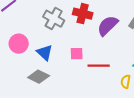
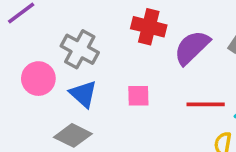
gray cross: (54, 19) -> (80, 49), moved
red line: (99, 66) -> (206, 104), moved

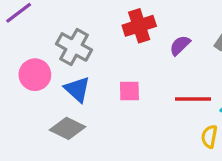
red cross: (149, 27) -> (139, 26), turned -32
purple semicircle: (192, 47) -> (180, 45), size x0.6

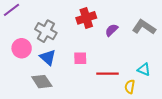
red line: (193, 99) -> (108, 74), moved
gray diamond: (68, 128) -> (42, 82), turned 30

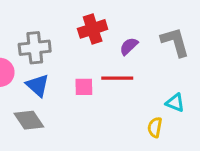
gray L-shape: (144, 27) -> (175, 42), turned 40
gray cross: (46, 31) -> (35, 48), turned -35
red line: (108, 74) -> (117, 78), moved

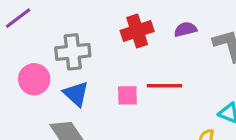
purple semicircle: (129, 46) -> (185, 29), moved, turned 30

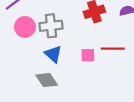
pink circle: (34, 79) -> (25, 27), moved

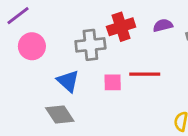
gray cross: (51, 26) -> (90, 45), moved

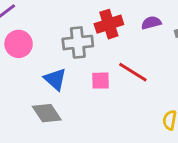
red line: (145, 74) -> (133, 72), turned 32

